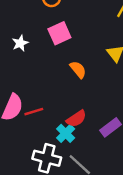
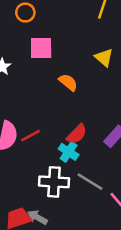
pink square: (59, 33) -> (41, 48), turned 35

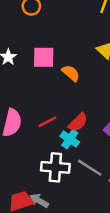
pink square: (41, 48) -> (44, 57), moved
red line: (31, 136) -> (47, 122), moved

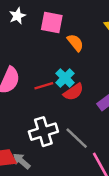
cyan cross: (70, 139) -> (65, 78), moved
white cross: (55, 167) -> (43, 132), turned -32

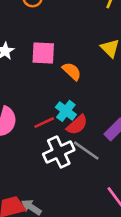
white cross: (43, 132) -> (59, 152), moved
gray line: (77, 138) -> (86, 151), moved

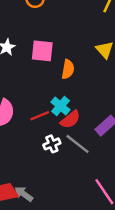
orange semicircle: (72, 71) -> (68, 69), turned 54
white cross: (59, 152) -> (52, 144), size x0.6

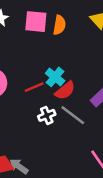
orange semicircle: (68, 69) -> (59, 25), moved

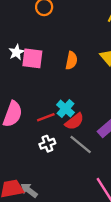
pink square: (36, 22) -> (32, 58), moved
white cross: (47, 115) -> (47, 144), moved

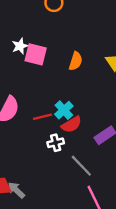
white cross: (47, 144) -> (56, 143), moved
gray line: (81, 145) -> (81, 166), moved

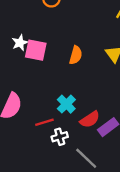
red line: (42, 117) -> (44, 122), moved
red semicircle: (71, 124) -> (90, 119), moved

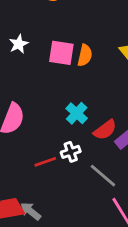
pink square: (36, 50) -> (61, 53), moved
red line: (44, 122) -> (45, 162), moved

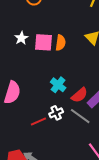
white star: (19, 44) -> (21, 38), moved
gray line: (103, 176) -> (80, 116), moved

